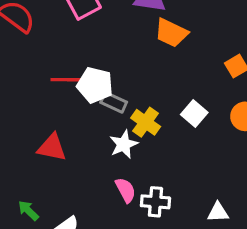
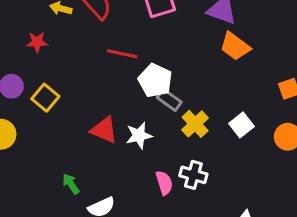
red line: (67, 80) -> (122, 54), moved
white star: (124, 144) -> (139, 135), moved
white cross: (155, 202) -> (193, 175), moved

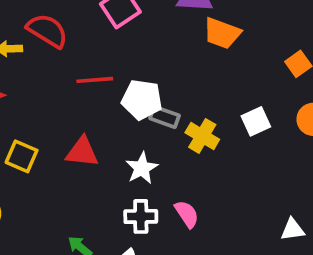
white square: (241, 125) -> (256, 121), turned 30
red triangle: (104, 130) -> (82, 152), moved
white cross: (193, 175) -> (141, 216), moved

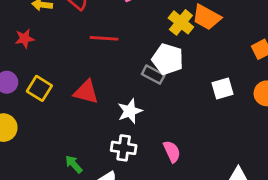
white pentagon: (142, 100) -> (168, 59), moved
yellow cross: (202, 136) -> (181, 22), moved
pink semicircle: (187, 214) -> (172, 152), moved

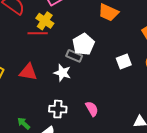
yellow cross: (181, 22) -> (45, 21), moved
white pentagon: (168, 59) -> (83, 44), turned 30
white star: (130, 111) -> (62, 73), moved, turned -30

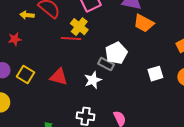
white star: (62, 73) -> (93, 80), turned 30

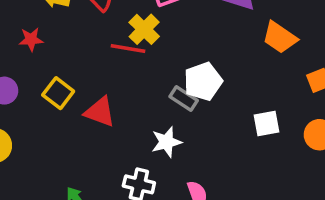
orange trapezoid: (144, 23) -> (280, 38), moved
yellow square: (25, 74) -> (58, 93), moved
white star: (93, 80) -> (166, 142), moved

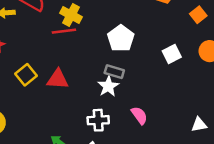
yellow square: (58, 93) -> (26, 75), turned 30
gray rectangle: (184, 98) -> (114, 72), moved

